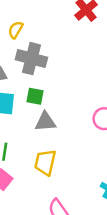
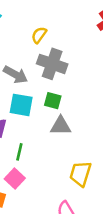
yellow trapezoid: (45, 162) -> (80, 174), moved

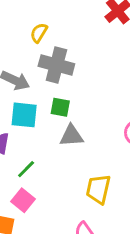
green line: (19, 152) -> (26, 169), turned 36

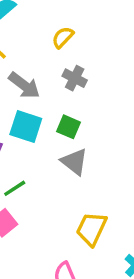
gray cross: (56, 65) -> (75, 78), size x0.6
gray triangle: (72, 136) -> (74, 162), turned 30

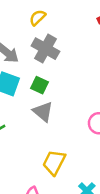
gray cross: (75, 78) -> (45, 49), size x1.5

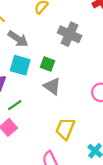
gray cross: (45, 49) -> (70, 34), moved

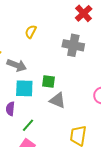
gray cross: (70, 34) -> (73, 45), moved

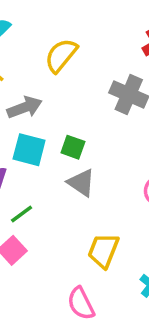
yellow semicircle: (31, 32) -> (61, 55), size x1.5
gray arrow: (17, 65) -> (25, 107), turned -54

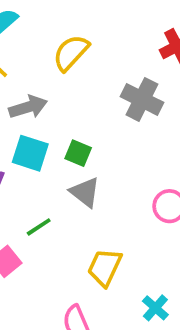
green line: (22, 214) -> (39, 227), moved

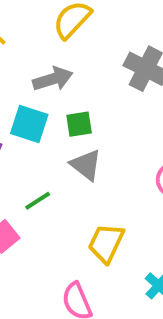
gray arrow: (28, 107) -> (53, 79), moved
green square: (78, 153) -> (79, 124), turned -32

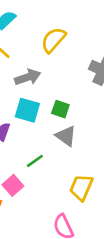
gray arrow: (53, 79) -> (28, 77), moved
green square: (79, 124) -> (60, 109), turned 30

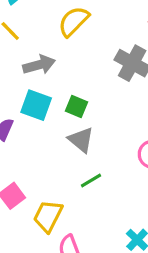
green line: (35, 161) -> (91, 180), moved
yellow trapezoid: (81, 187) -> (48, 216), moved

